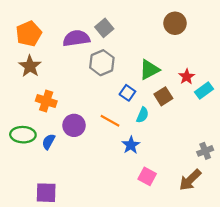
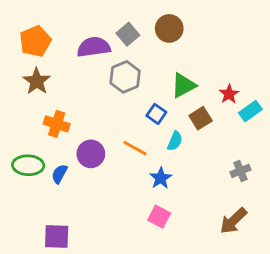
brown circle: (175, 23) -> (169, 28), moved
gray cross: (205, 151) -> (240, 171), moved
pink square: (147, 176) -> (159, 217), moved

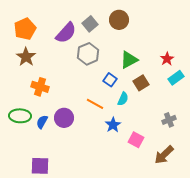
purple semicircle: (94, 47) -> (66, 33), turned 140
red star: (229, 94) -> (167, 59), moved
purple circle: (91, 154) -> (64, 118), moved
pink square: (159, 217) -> (136, 140), moved

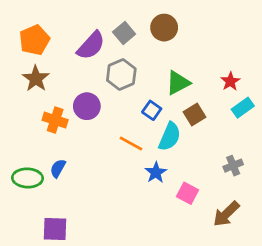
cyan semicircle: (123, 99) -> (170, 137), size x1.5
green ellipse: (20, 116) -> (27, 178), moved
purple circle: (64, 118) -> (87, 106), moved

